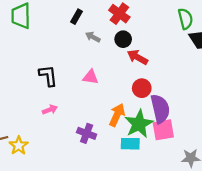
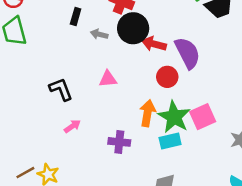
black circle: (123, 39) -> (133, 28), size x1.6
purple semicircle: (160, 109) -> (187, 53), moved

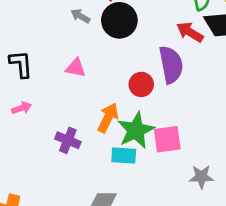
red arrow: (154, 44) -> (190, 32), moved

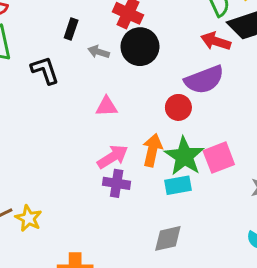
black L-shape: (21, 64) -> (45, 70), moved
purple semicircle: (171, 65) -> (204, 80), turned 93
pink arrow: (22, 108) -> (113, 157), moved, size x1.5

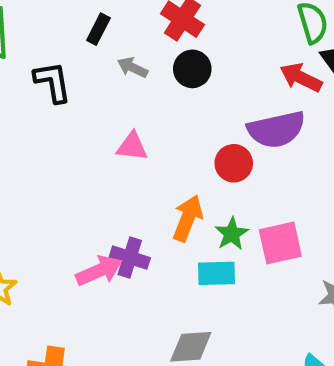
black circle: (140, 47) -> (192, 69), size x0.7
green star: (184, 156) -> (232, 234), size x0.6
pink arrow: (113, 157) -> (99, 271), moved

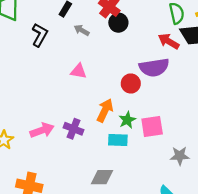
black circle: (192, 69) -> (118, 23), moved
black L-shape: (53, 82) -> (40, 35), turned 35
pink arrow: (99, 271) -> (42, 130), moved

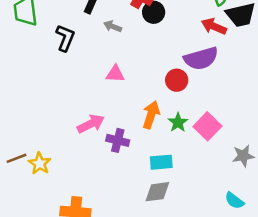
pink square: (152, 127) -> (207, 126), turned -30
pink arrow: (42, 130) -> (91, 124), moved
cyan rectangle: (118, 140) -> (161, 162), moved

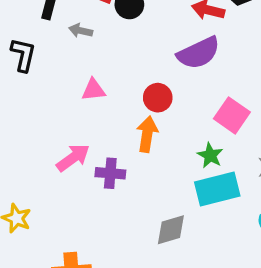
red circle: (177, 80) -> (158, 98), moved
green star: (178, 122) -> (210, 155), moved
pink square: (207, 126) -> (232, 115), moved
cyan rectangle: (161, 162) -> (217, 189), moved, size x1.5

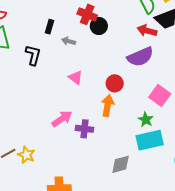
pink triangle: (94, 90) -> (76, 78), turned 42

